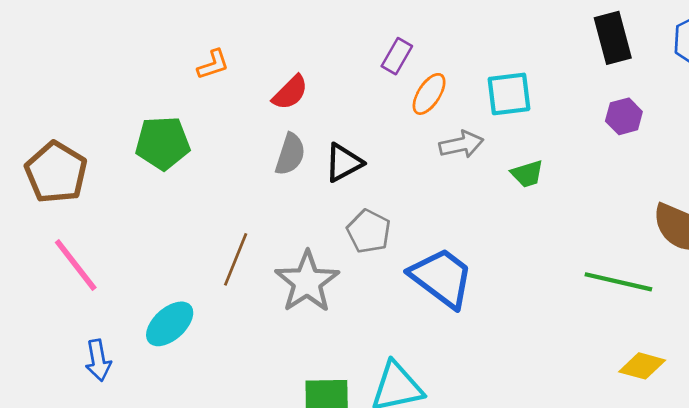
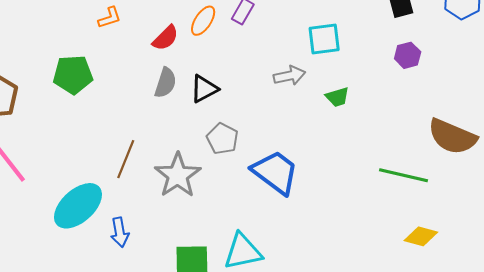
orange ellipse: (429, 94) -> (203, 21), moved
cyan ellipse: (170, 324) -> (78, 206), size x1.4
blue arrow: (98, 360) -> (120, 232), moved

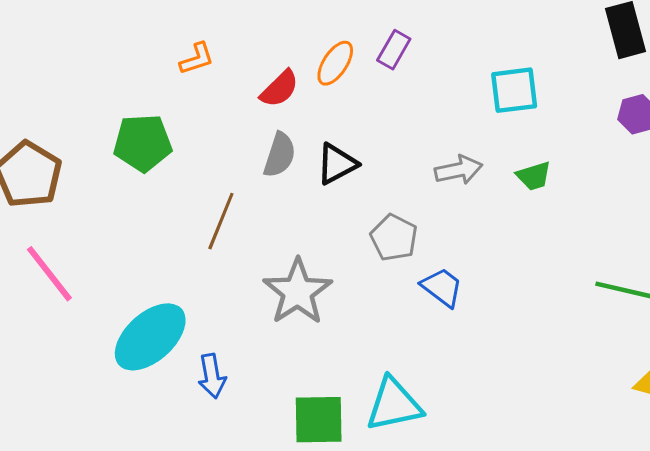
gray arrow: (290, 76) -> (459, 170), moved
gray pentagon: (222, 139) -> (394, 238), moved
brown line: (126, 159) -> (221, 221), moved
blue trapezoid: (275, 172) -> (442, 287), size x0.6

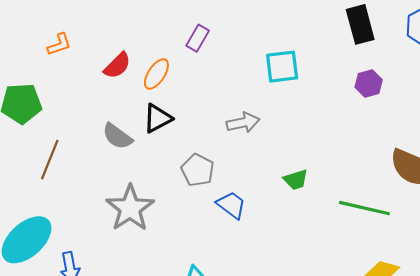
orange ellipse: (335, 63) -> (156, 74), moved
gray semicircle: (280, 155) -> (117, 136), moved, turned 108
green trapezoid: (534, 176) -> (296, 180), moved
brown line: (221, 221) -> (50, 160), moved

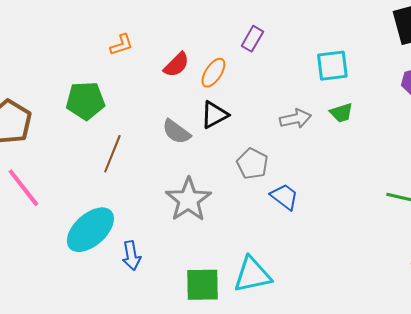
green trapezoid: (296, 180) -> (341, 113), moved

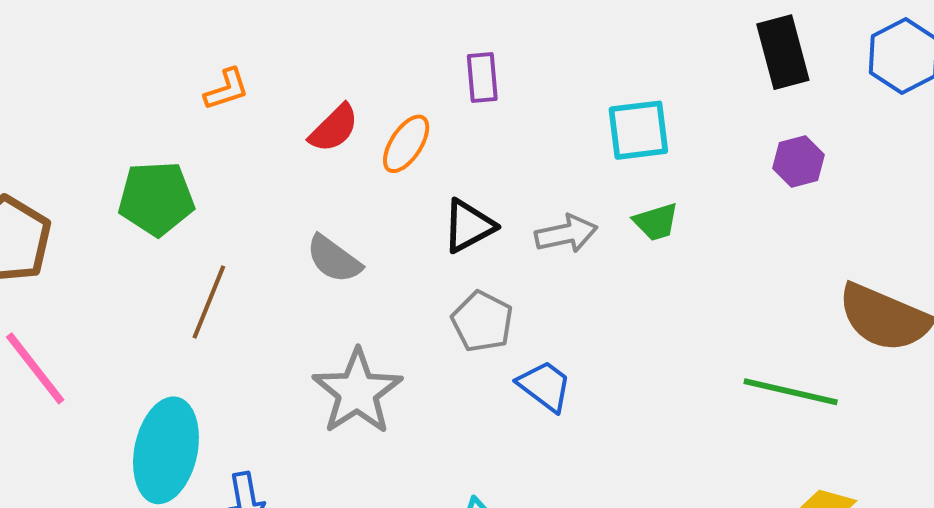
purple rectangle: (252, 39) -> (482, 77), turned -35
black triangle: (214, 115) -> (469, 226), moved
cyan ellipse: (90, 230) -> (166, 450), turned -36

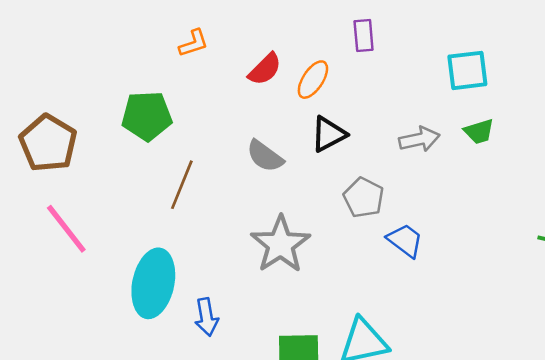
black triangle: (469, 226) -> (329, 134), moved

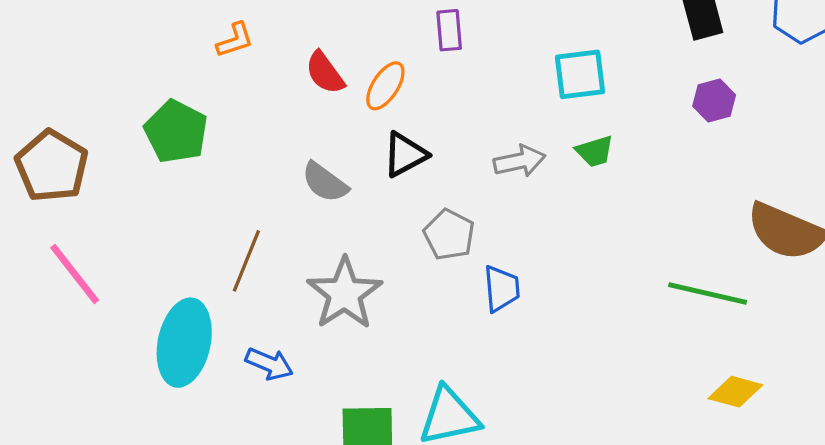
red semicircle: (265, 69) -> (325, 73), turned 99
green pentagon: (147, 116) -> (176, 132), turned 30
brown line: (182, 185) -> (246, 261), moved
blue trapezoid: (405, 240) -> (502, 289), turned 48
blue arrow: (207, 317) -> (269, 364), moved, turned -57

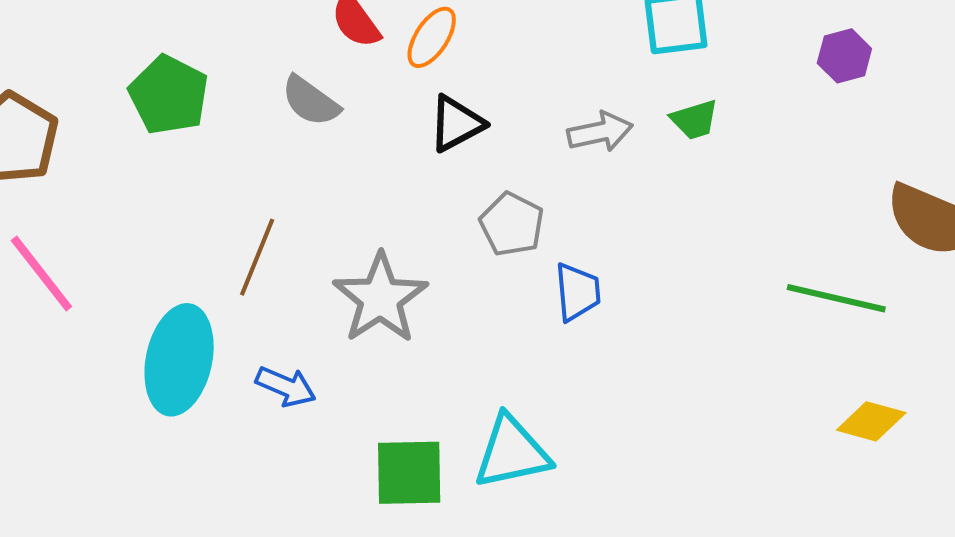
gray semicircle: (325, 182) -> (310, 101), moved

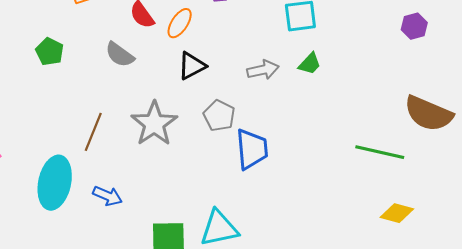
purple hexagon: (844, 56) -> (414, 26), moved
green pentagon: (169, 95) -> (50, 52), size x0.7
green trapezoid: (695, 120) -> (310, 64), turned -30
blue trapezoid: (577, 292) -> (252, 149), size x1.4
gray star: (380, 298) -> (154, 124), moved

